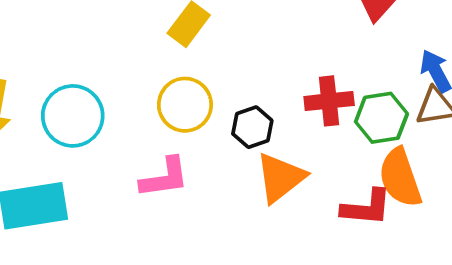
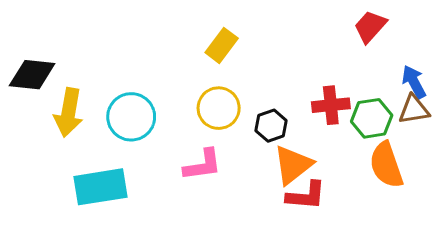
red L-shape: (366, 208) -> (306, 196), moved

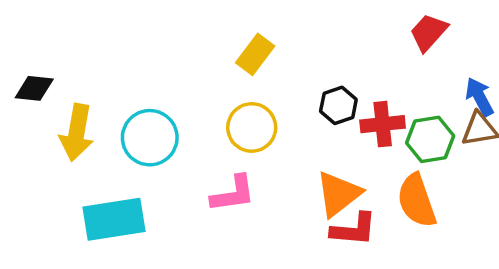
black diamond: (32, 75) -> (34, 88), size x0.7
black hexagon: (271, 126) -> (338, 105), moved
orange semicircle: (386, 165) -> (417, 201), moved

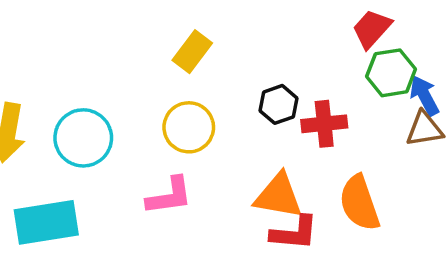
green hexagon: (430, 139) -> (391, 73), moved
orange triangle: (338, 194) -> (278, 196), turned 48

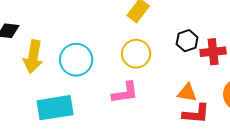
orange triangle: (278, 196) -> (187, 93), size x0.7

